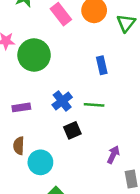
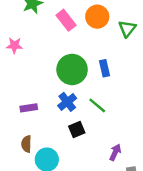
green circle: (34, 55) -> (72, 69), moved
green line: (94, 105) -> (97, 105), turned 36

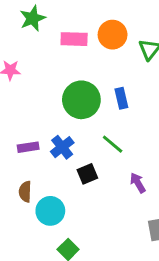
pink rectangle: (66, 20) -> (74, 39), turned -50
blue cross: (67, 102) -> (62, 147), moved
purple arrow: (115, 152) -> (138, 183), moved, turned -56

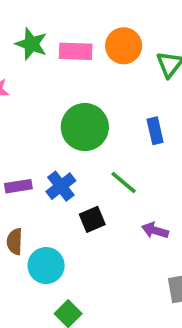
green star: (33, 18) -> (31, 44), moved, turned -30
blue rectangle: (121, 98) -> (155, 131), moved
purple arrow: (138, 183) -> (155, 230), turned -42

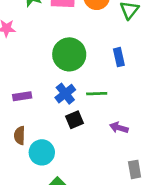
green line: (124, 182) -> (97, 94), turned -42
blue cross: (61, 186) -> (65, 94), moved

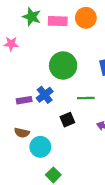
blue cross: (65, 94) -> (45, 95), moved
brown semicircle: (20, 135) -> (22, 133), turned -80

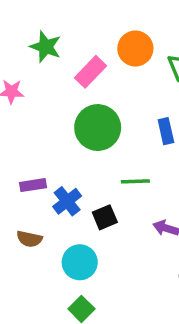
pink rectangle: (58, 21) -> (90, 72), moved, turned -48
blue cross: (45, 95) -> (67, 201), moved
cyan circle: (40, 147) -> (80, 262), moved

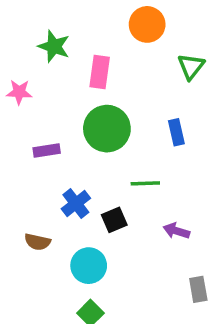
orange circle: (135, 49) -> (147, 24), moved
pink rectangle: (90, 72) -> (100, 72), turned -36
purple rectangle: (33, 185) -> (47, 151), moved

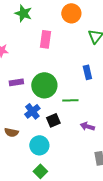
green star: (54, 46) -> (23, 13), moved
green circle: (107, 129) -> (44, 85), moved

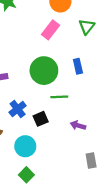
pink rectangle: (45, 39) -> (50, 30), moved, turned 30
green circle: (44, 85) -> (44, 71), moved

